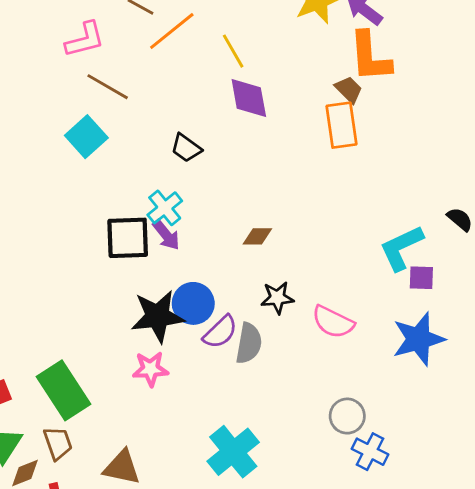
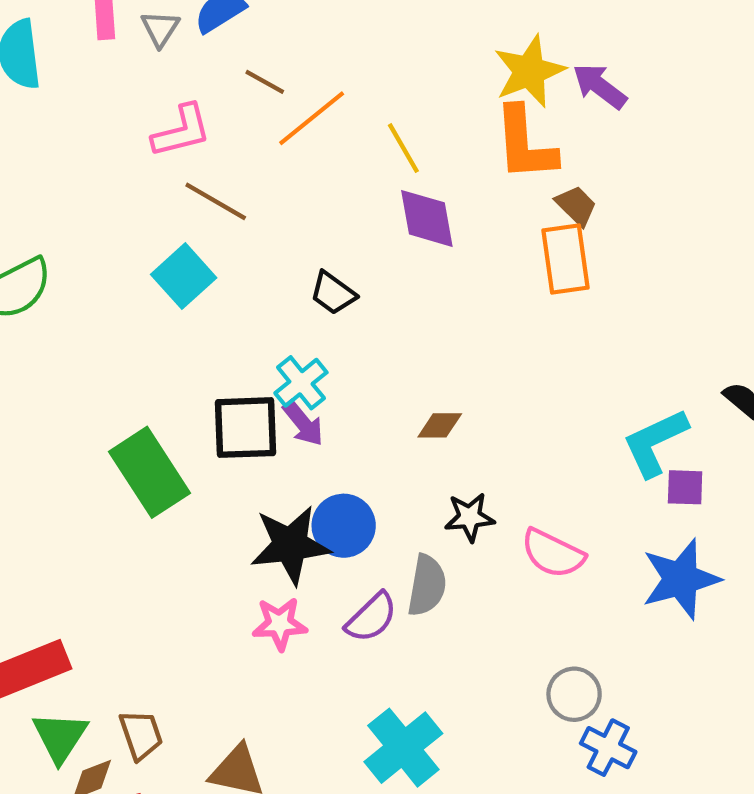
orange L-shape: (370, 57) -> (525, 144), moved
purple semicircle: (220, 332) -> (371, 617), moved
green rectangle: (63, 390) -> (150, 472), moved

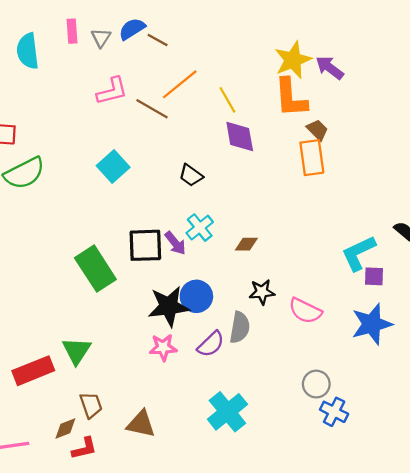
brown line: (265, 82) -> (158, 40), moved
brown line: (216, 201) -> (152, 109), moved
cyan cross: (301, 383) -> (200, 228), moved
green triangle: (60, 737) -> (77, 351), moved

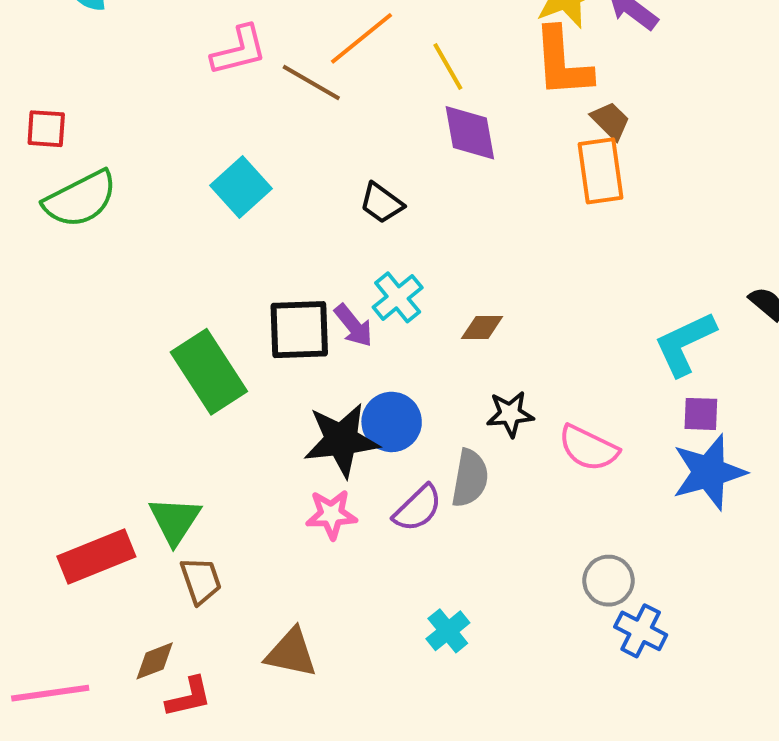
purple square: (374, 276) -> (701, 414), moved
brown trapezoid: (91, 405) -> (201, 581), moved
cyan cross: (227, 412) -> (448, 631), size x0.6

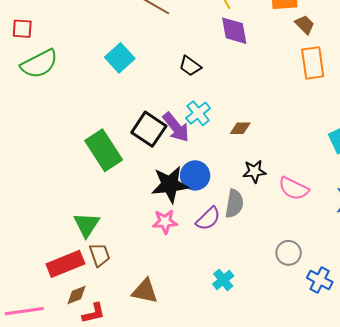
orange rectangle: (600, 171) -> (313, 63), moved
purple arrow: (353, 326) -> (176, 127), size x1.4
black square: (299, 330) -> (149, 129), turned 36
red rectangle: (96, 557) -> (65, 264), moved
gray circle: (609, 581) -> (289, 253), moved

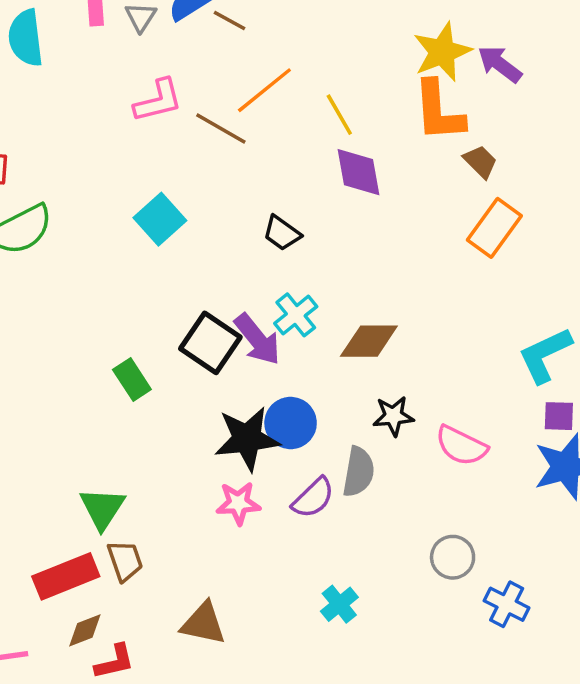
orange rectangle: (313, 63) -> (494, 228), turned 44
brown diamond: (240, 128) -> (369, 341), size x1.6
green rectangle: (104, 150) -> (132, 379), size x0.6

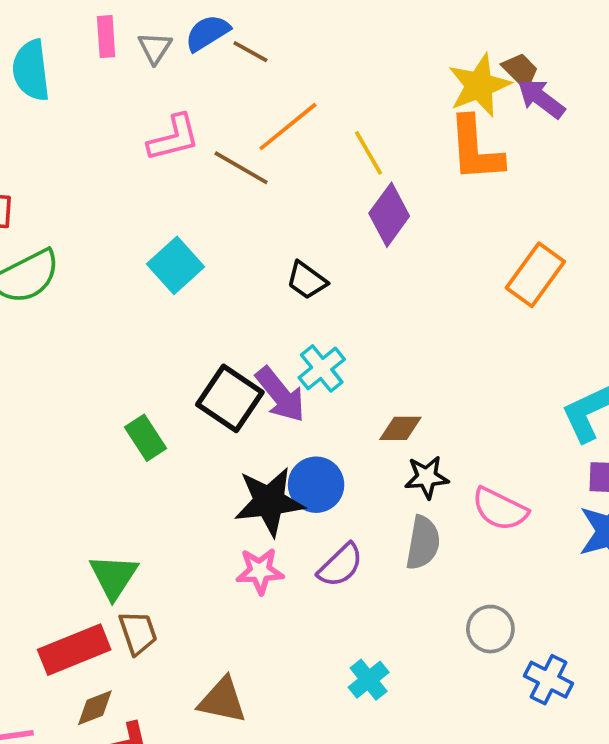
brown trapezoid: (480, 162) -> (520, 70), moved
purple diamond: (358, 172) -> (389, 215), turned 46
brown diamond: (369, 341) -> (400, 428), moved, size x0.7
gray semicircle: (358, 472) -> (423, 543), moved

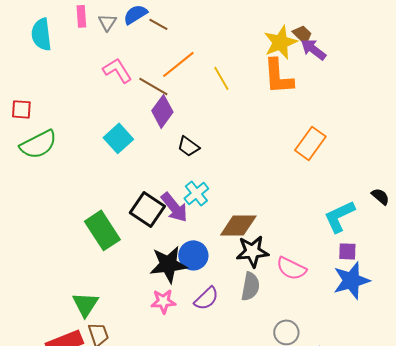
pink L-shape: (174, 138) -> (117, 70), turned -108
purple diamond: (389, 215) -> (162, 111), moved
brown diamond: (400, 428) -> (238, 225), size x1.6
green rectangle: (145, 438) -> (102, 230), size x1.6
black star: (427, 477) -> (252, 251), size x1.4

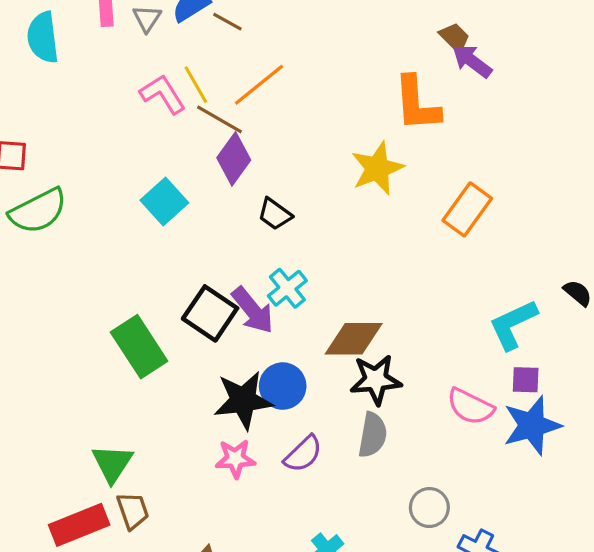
yellow star: (280, 42) -> (377, 168), moved
yellow line: (221, 78) -> (196, 85), moved
pink semicircle: (291, 268) -> (470, 407), moved

